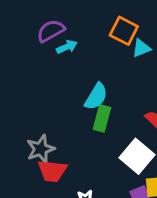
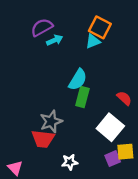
cyan triangle: (141, 48) -> (93, 41), moved
gray star: (41, 149) -> (51, 121), moved

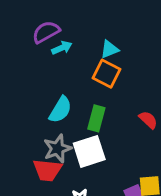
orange square: (100, 27) -> (106, 74), moved
cyan semicircle: (78, 80) -> (60, 110), moved
white square: (110, 127) -> (89, 151), moved, turned 32

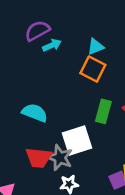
cyan semicircle: (60, 110) -> (35, 113), moved, turned -100
green rectangle: (96, 118) -> (103, 111), moved
gray star: (58, 149) -> (60, 158), moved, turned -30

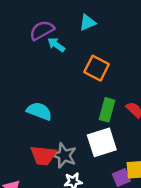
cyan arrow: (52, 45) -> (56, 45), turned -120
cyan triangle: (96, 47) -> (87, 23), moved
white square: (77, 140) -> (102, 142), moved

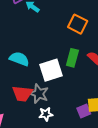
orange square: (97, 68) -> (78, 24), moved
white square: (102, 142) -> (51, 70), moved

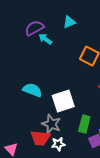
green rectangle: (72, 58) -> (84, 124), moved
red trapezoid: (22, 94) -> (40, 138), moved

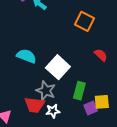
white square: (63, 101) -> (58, 67), turned -30

